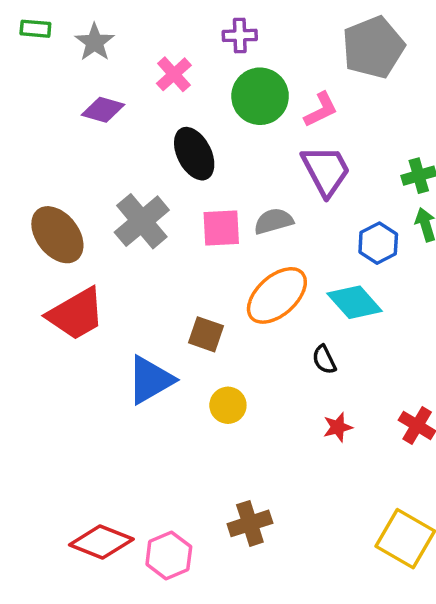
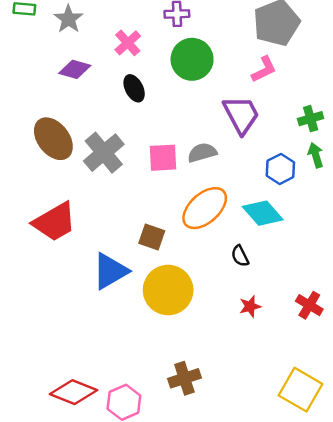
pink L-shape: (321, 110) -> (264, 69), moved
black ellipse: (194, 154) -> (134, 88), moved, size x0.7
brown ellipse: (57, 235) -> (53, 139), moved
yellow circle: (228, 405) -> (168, 290), size x1.8

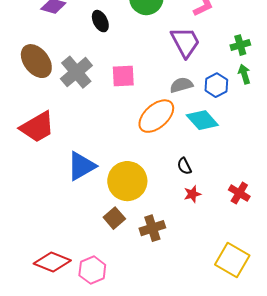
gray semicircle: (202, 153) -> (181, 85), moved
brown square: (152, 237) -> (114, 218), moved, turned 30
black semicircle: (240, 256) -> (184, 166), moved
brown cross: (184, 378) -> (152, 228), moved

